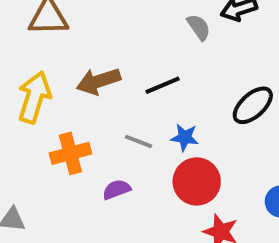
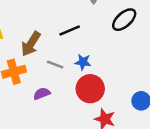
brown arrow: (98, 81) -> (31, 44), moved, turned -40
black ellipse: (253, 105) -> (124, 20), moved

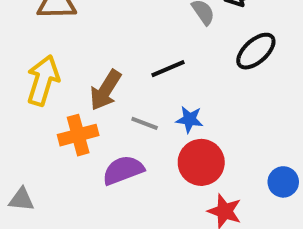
purple semicircle: (42, 94) -> (123, 170), size x1.5

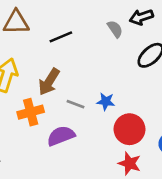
black line: (168, 69) -> (61, 37), moved
red circle: (201, 162) -> (129, 129), moved

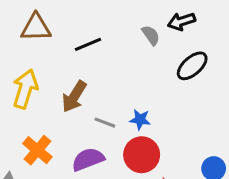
orange cross: (31, 112) -> (37, 150), moved, turned -35
red circle: (129, 129) -> (142, 155), moved

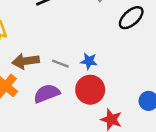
brown arrow: (74, 97) -> (26, 61), moved, turned 50

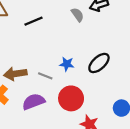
black ellipse: (131, 18) -> (99, 63), moved
blue star: (89, 61) -> (67, 64), moved

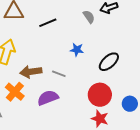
blue star: (67, 64) -> (77, 50), moved
red circle: (71, 98) -> (100, 95), moved

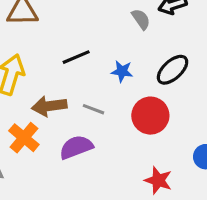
black line: (48, 23) -> (76, 57), moved
black ellipse: (109, 62) -> (173, 70), moved
red circle: (100, 95) -> (150, 116), moved

